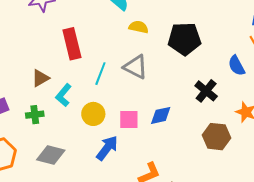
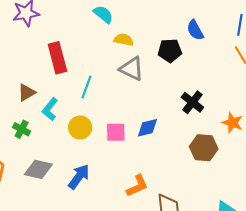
black pentagon: (184, 39) -> (170, 51), size x0.7
blue semicircle: (237, 66) -> (195, 30), moved
gray triangle: (136, 67) -> (132, 69), moved
green cross: (35, 115) -> (22, 129), turned 36
blue arrow: (107, 148) -> (79, 177), moved

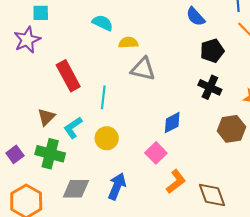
black pentagon: (170, 51) -> (212, 51), moved
cyan L-shape: (50, 109) -> (73, 128), turned 30
green cross: (22, 129) -> (50, 154), size x1.6
pink square: (116, 132) -> (156, 153), moved, turned -30

